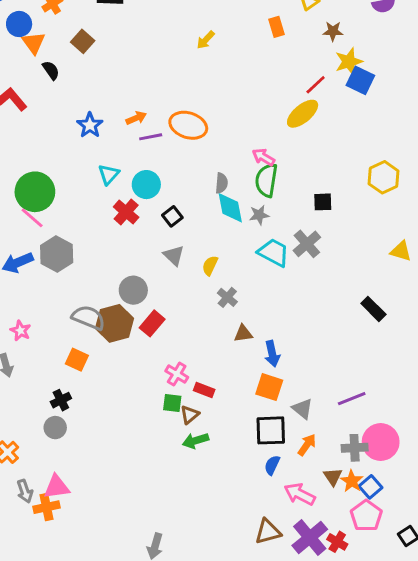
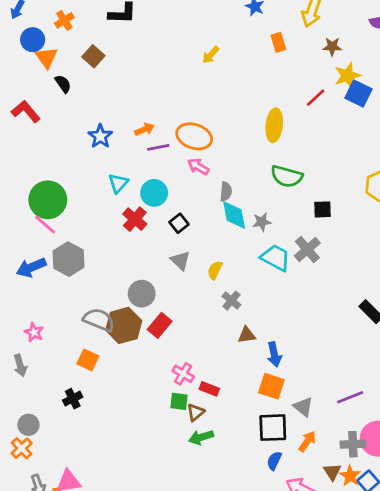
yellow ellipse: (303, 114) -> (274, 125), moved, turned -44
pink arrow: (263, 157) -> (198, 167), moved
green semicircle: (266, 180) -> (287, 176), moved, turned -84
gray circle: (55, 428) -> (28, 425), moved

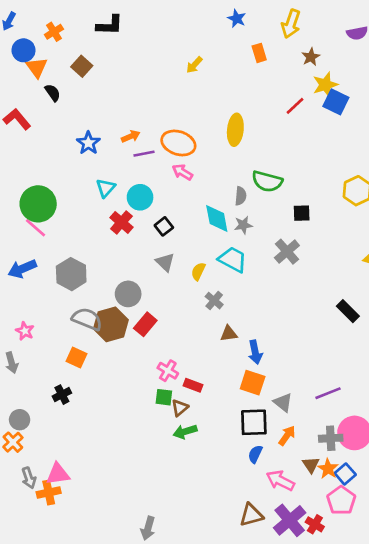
brown star: (332, 47) -> (311, 57), turned -30
yellow ellipse: (274, 125) -> (235, 130), moved
gray semicircle: (226, 192) -> (241, 196), moved
cyan trapezoid: (276, 258) -> (233, 259), moved
gray hexagon: (69, 259) -> (71, 274), moved

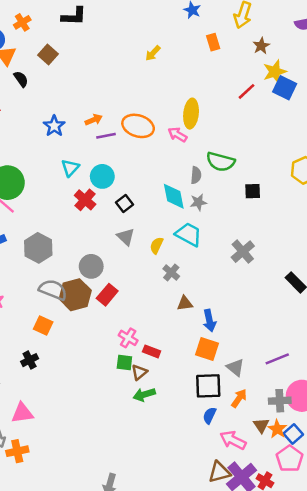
pink arrow: (182, 172) -> (177, 135), moved
gray cross: (287, 252) -> (243, 252), moved
pink triangle: (58, 474) -> (22, 413), moved
brown triangle: (251, 515) -> (219, 472), moved

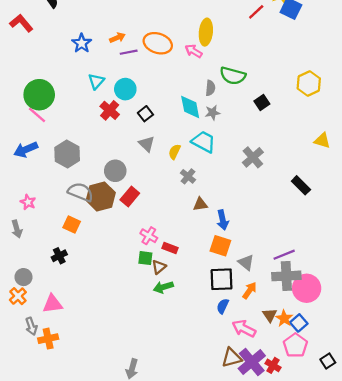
black square: (253, 191) -> (262, 103), turned -32
gray cross: (280, 401) -> (286, 276), moved, size x1.4

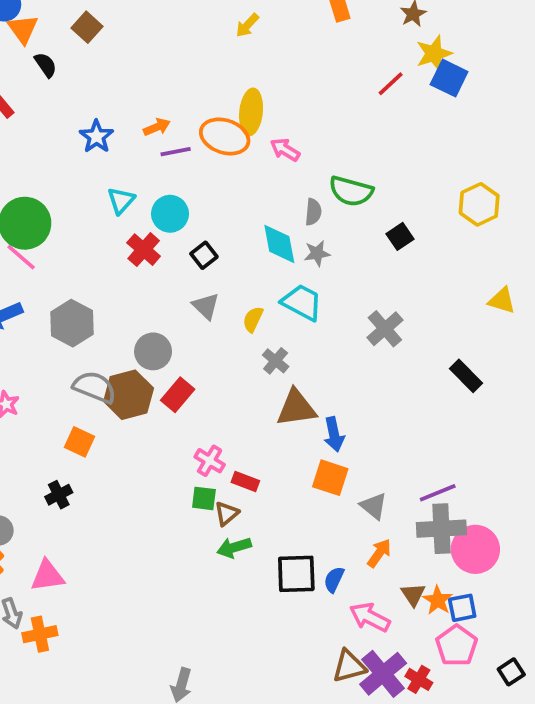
yellow ellipse: (206, 32) -> (251, 112), moved
brown triangle: (200, 204) -> (296, 408), size x1.6
black square: (222, 279) -> (296, 574), moved
blue square: (299, 323) -> (462, 608), turned 30

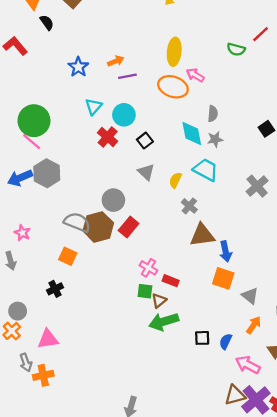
orange ellipse: (225, 136) -> (173, 87), moved
green semicircle: (351, 191) -> (236, 49), moved, size x0.7
gray hexagon: (72, 323) -> (47, 173), moved
green arrow: (234, 547) -> (164, 322), size x1.4
black square: (296, 574) -> (202, 338), size x0.6

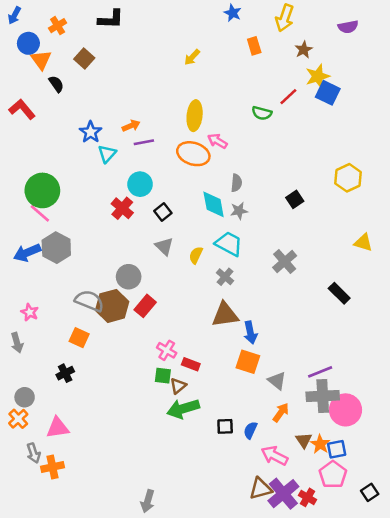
cyan triangle: (94, 107) -> (107, 154), moved
gray cross: (189, 206) -> (225, 277), moved

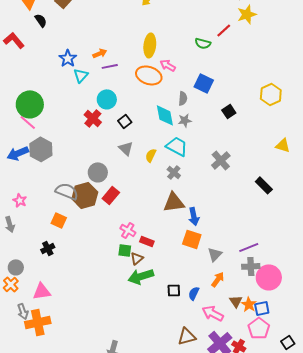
blue square: (328, 93) -> (204, 83), moved
gray triangle: (277, 381) -> (215, 254), turned 35
gray cross: (323, 396) -> (251, 266), size x0.7
orange cross: (52, 467) -> (38, 322), size x1.4
brown triangle: (261, 489) -> (187, 336), moved

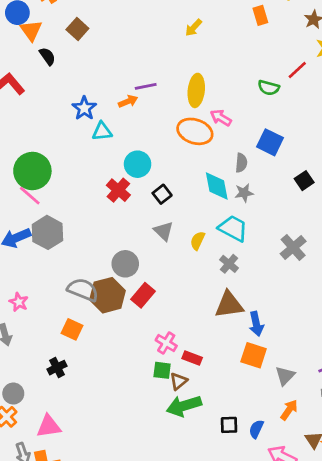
purple line: (110, 66) -> (146, 86), moved
cyan triangle: (81, 75) -> (102, 131), turned 42

